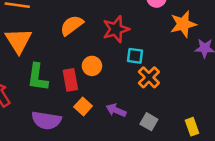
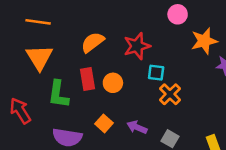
red rectangle: (70, 80) -> (88, 79), moved

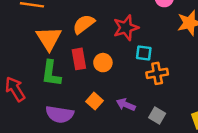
orange triangle: (39, 57) -> (49, 39), moved
orange cross: (170, 94) -> (157, 73), turned 35

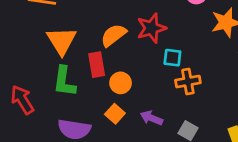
orange semicircle: (84, 24) -> (114, 35), moved
orange circle: (103, 63) -> (121, 83), moved

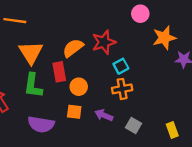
cyan square: (172, 58) -> (121, 66), turned -35
orange cross: (188, 81) -> (122, 89), moved
orange square: (115, 114) -> (74, 112), turned -35

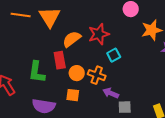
orange triangle: (31, 52) -> (50, 17), moved
orange cross: (122, 89) -> (97, 75), moved, turned 30
purple arrow: (104, 115) -> (111, 93), moved
gray square: (133, 125) -> (125, 107), turned -32

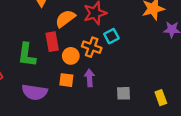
orange cross: (97, 75) -> (92, 47), moved
purple arrow: (111, 93) -> (89, 78), moved, turned 63

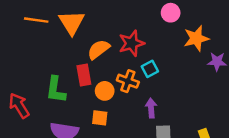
purple arrow: (89, 78) -> (151, 108), moved

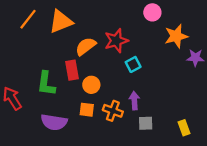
orange line: (36, 20) -> (28, 19), turned -60
orange triangle: (72, 22) -> (61, 21), turned 40
orange cross: (128, 81) -> (113, 111), moved

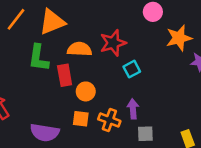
orange semicircle: (86, 46) -> (79, 49), turned 40
green L-shape: (46, 84) -> (38, 58), moved

